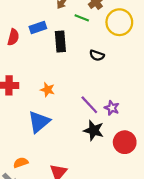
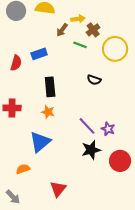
black rectangle: (60, 41) -> (50, 87), moved
black star: (94, 130) -> (91, 150), turned -30
orange semicircle: (21, 163) -> (23, 169), moved

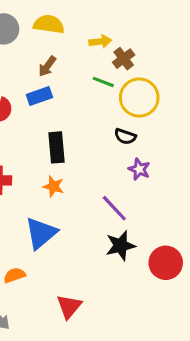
brown arrow: (62, 30) -> (47, 66), moved
yellow circle: (115, 49) -> (139, 98), moved
purple star: (108, 129) -> (139, 169), moved

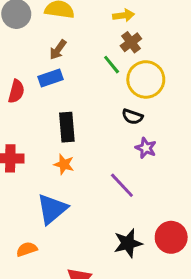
yellow arrow: (100, 41) -> (123, 15), moved
green line: (103, 82) -> (112, 65), turned 30
black star: (121, 246) -> (128, 243), moved

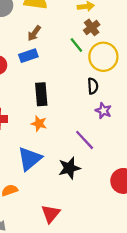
black semicircle: (132, 117) -> (93, 86), turned -112
black star: (128, 243) -> (69, 168), moved

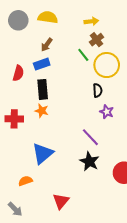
black rectangle: (41, 94) -> (43, 89), moved
orange star: (39, 124) -> (42, 111), moved
black star: (69, 168) -> (89, 162), moved, turned -30

